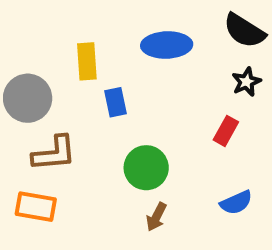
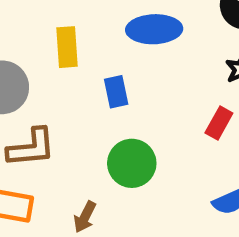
blue rectangle: (116, 102) -> (116, 92), moved
brown arrow: (156, 217) -> (85, 217), moved

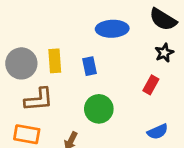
yellow rectangle: (67, 47) -> (55, 61), moved

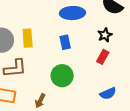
black star: (164, 53) -> (105, 35), moved
blue rectangle: (89, 66) -> (65, 42), moved

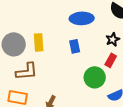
green circle: (62, 76) -> (95, 77), moved

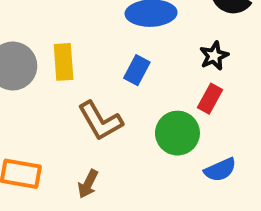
blue rectangle: (75, 46) -> (137, 70), turned 40
brown L-shape: (27, 71) -> (100, 121), moved, turned 65

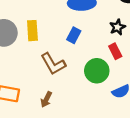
red rectangle: (210, 99) -> (115, 51), turned -56

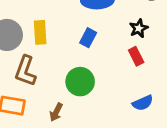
brown L-shape: (53, 64) -> (25, 71), moved, turned 50
green circle: (97, 71) -> (80, 82), moved

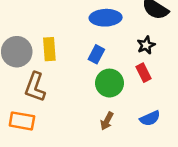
green circle: (80, 82) -> (109, 83), moved
brown arrow: (56, 112) -> (107, 121), moved

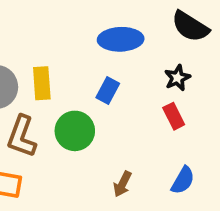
green circle: (109, 83) -> (75, 131), moved
blue semicircle: (150, 118) -> (183, 180), turned -36

